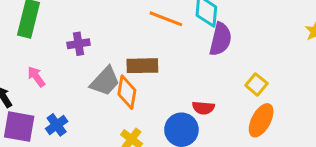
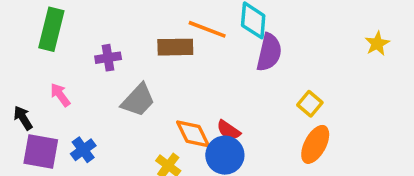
brown rectangle: (142, 66) -> (175, 47), moved
orange diamond: (127, 92) -> (193, 134), moved, turned -36
red semicircle: (203, 108) -> (228, 130), moved, turned 30

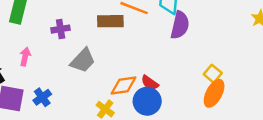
pink arrow: (60, 95) -> (25, 57), turned 48
yellow square: (310, 104) -> (213, 74), moved
orange diamond: (193, 134) -> (124, 85), turned -72

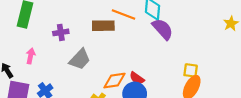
purple semicircle: (180, 25) -> (163, 29), turned -55
yellow square: (213, 74) -> (191, 70), turned -32

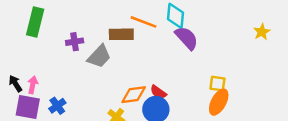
pink arrow: (31, 56) -> (33, 85), moved
gray trapezoid: (80, 59) -> (99, 56), moved

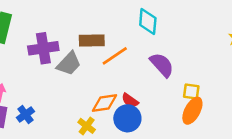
orange line: (144, 22) -> (115, 56), moved, turned -55
purple semicircle: (187, 38) -> (162, 65), moved
purple cross: (75, 42) -> (43, 48), size x1.6

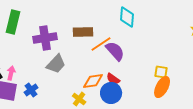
gray trapezoid: (69, 64) -> (56, 64), moved
purple semicircle: (162, 65) -> (115, 51), moved

